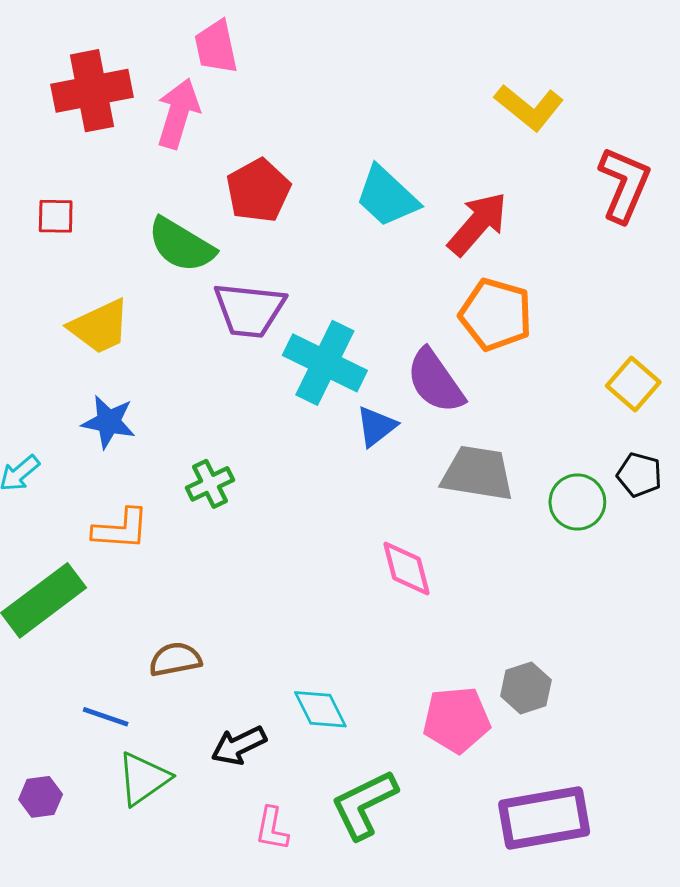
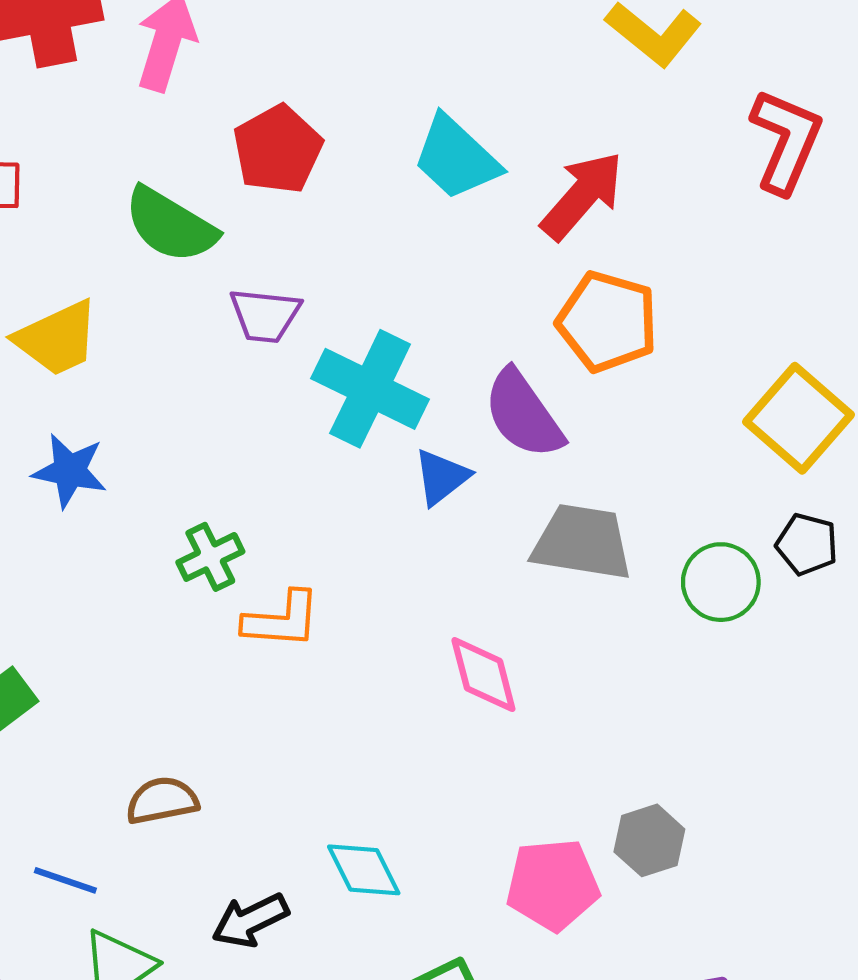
purple trapezoid: (249, 310) -> (265, 315), size x0.7
yellow square: (633, 384) -> (799, 418), size x1.4
orange L-shape: (121, 529) -> (282, 620), moved

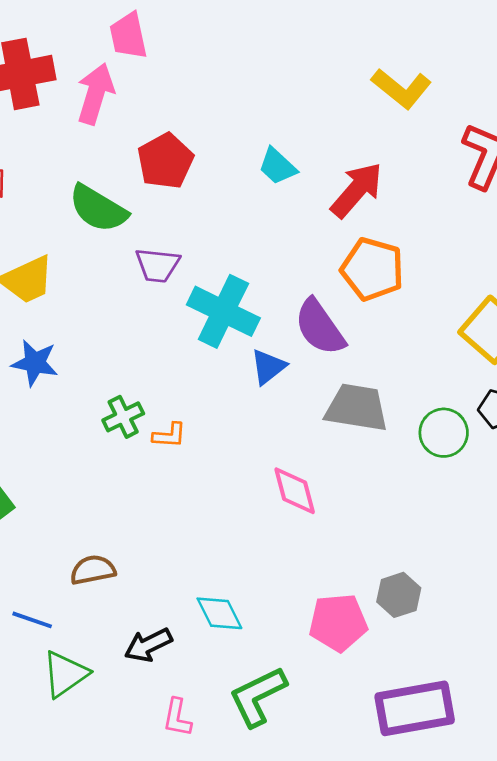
cyan trapezoid: (456, 158) -> (277, 166), size x0.7
orange L-shape: (282, 620) -> (169, 435), moved, size x0.7

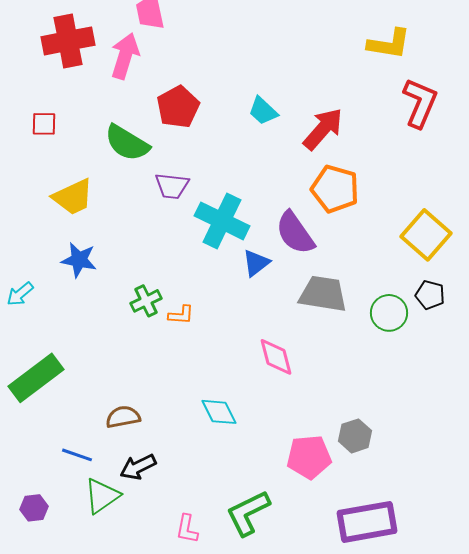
yellow L-shape: (401, 88) -> (389, 44), moved, turned -30
cyan diamond: (219, 613) -> (219, 412), moved
black arrow: (148, 645) -> (138, 467), moved

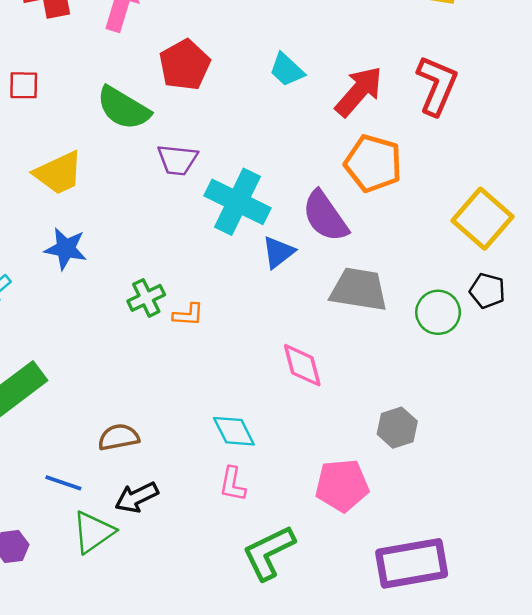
red L-shape: (420, 103) -> (437, 85), moved
gray hexagon: (355, 436) -> (397, 428), moved
pink L-shape: (187, 529) -> (233, 484), moved

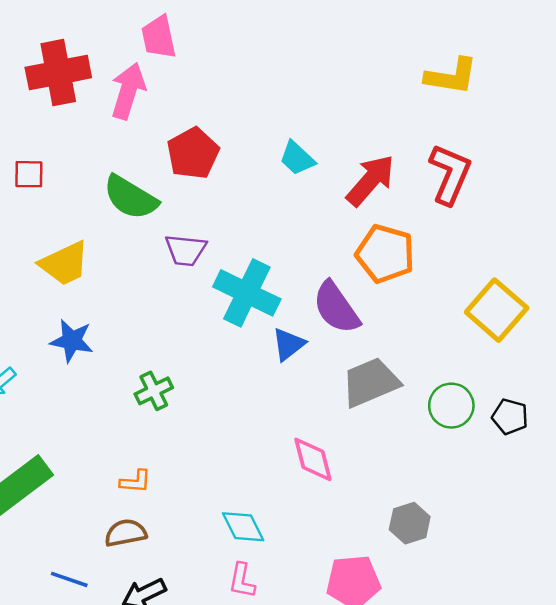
gray trapezoid: (359, 290) -> (370, 382), turned -32
black pentagon: (487, 291) -> (510, 417), moved
orange L-shape: (188, 315) -> (135, 481), moved

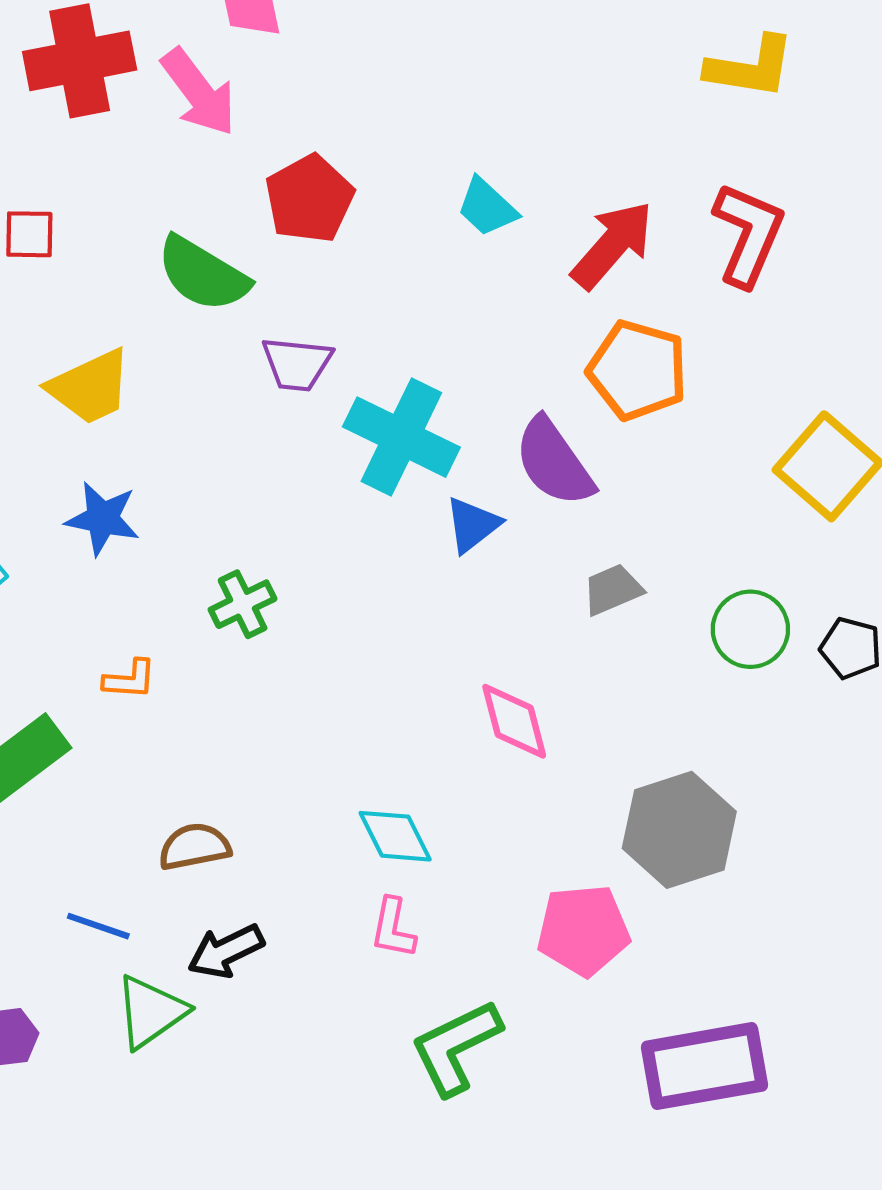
pink arrow: (128, 91) -> (199, 92), turned 126
gray trapezoid: (370, 382) -> (612, 590), size x0.6
orange L-shape: (135, 481) -> (130, 679), moved
gray hexagon: (410, 523) -> (679, 830), size x1.6

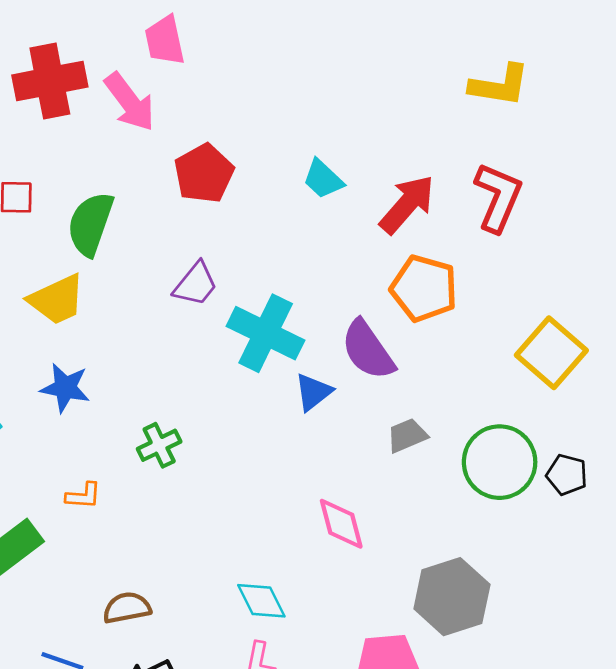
green semicircle: (203, 274) -> (90, 224), moved, turned 78
purple trapezoid: (297, 364) -> (196, 284), turned -57
green circle: (750, 629) -> (500, 462), size x1.4

